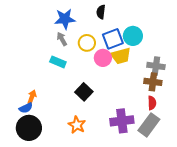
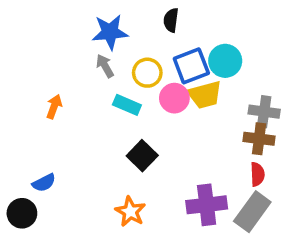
cyan rectangle: (58, 62) -> (127, 105), moved
orange arrow: (32, 97) -> (54, 107), moved
black circle: (29, 128) -> (22, 213), moved, size x0.7

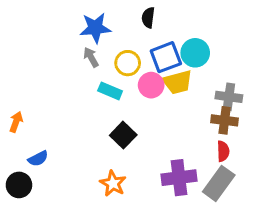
orange arrow: (54, 107) -> (16, 122), moved

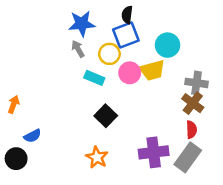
blue square: (166, 57) -> (126, 35), moved
brown cross: (225, 120) -> (193, 103), turned 30

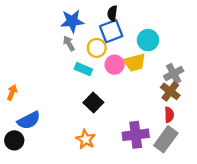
gray cross: (197, 83) -> (174, 74), turned -36
blue semicircle: (32, 136) -> (29, 120), size x1.5

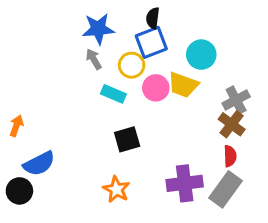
yellow trapezoid: (135, 62) -> (183, 85), turned 35
black square: (93, 103) -> (127, 139), turned 30

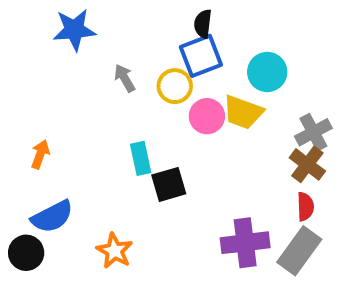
blue star: (98, 29) -> (74, 30), moved
cyan rectangle: (113, 94) -> (141, 158), moved, turned 55
orange arrow: (16, 126) -> (40, 154), moved
orange star: (116, 189) -> (115, 251), moved

